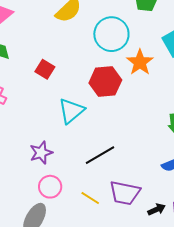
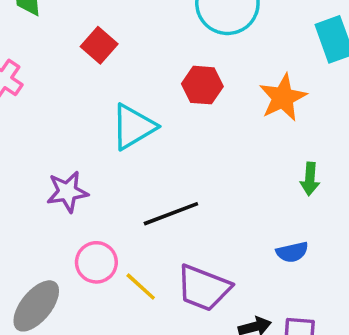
orange star: (140, 62) -> (283, 98), moved
red hexagon: (105, 82) -> (202, 85), size x0.7
pink circle: (50, 187) -> (96, 262), moved

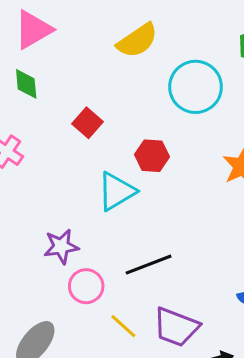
red hexagon: (202, 85) -> (152, 156), moved
pink circle: (96, 262) -> (86, 286), moved

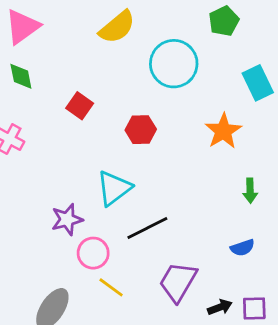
cyan triangle: (117, 191) -> (114, 188), moved
yellow line: (123, 326) -> (111, 287), moved
purple trapezoid: (176, 327) -> (178, 282), turned 105

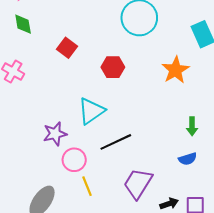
green arrow: (250, 191) -> (192, 126), moved
yellow line: (111, 287) -> (87, 186), turned 30

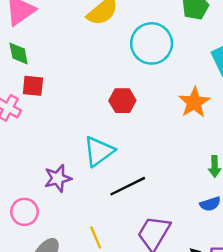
red square: (67, 48) -> (33, 86), moved, turned -30
pink circle: (74, 160) -> (24, 212), moved

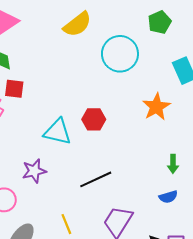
red hexagon: (122, 101) -> (94, 119), moved
cyan triangle: (99, 151) -> (58, 132), moved, turned 48

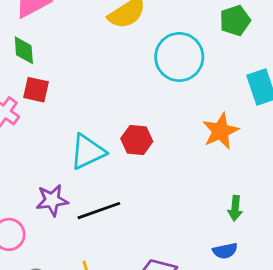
cyan triangle: (58, 132) -> (88, 152), turned -44
black line: (96, 179) -> (99, 211), moved

